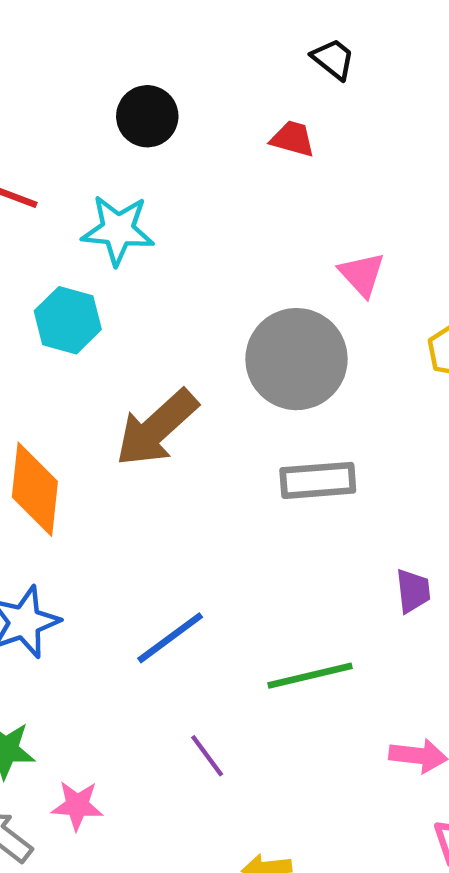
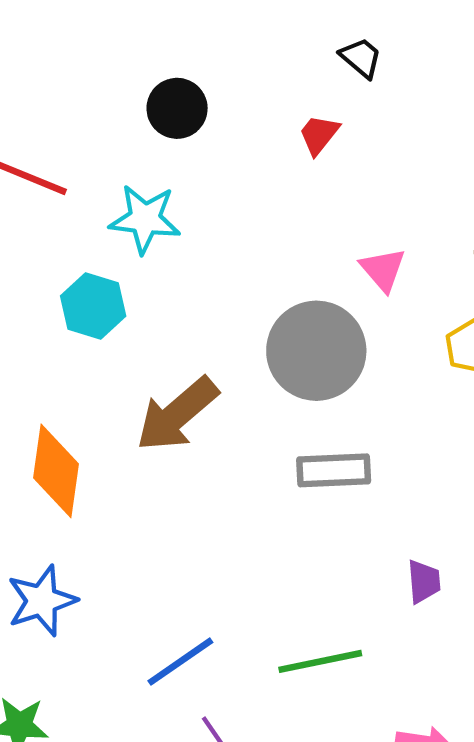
red trapezoid: (293, 139) -> (319, 135), turned -69
blue line: (170, 638) -> (180, 662), moved

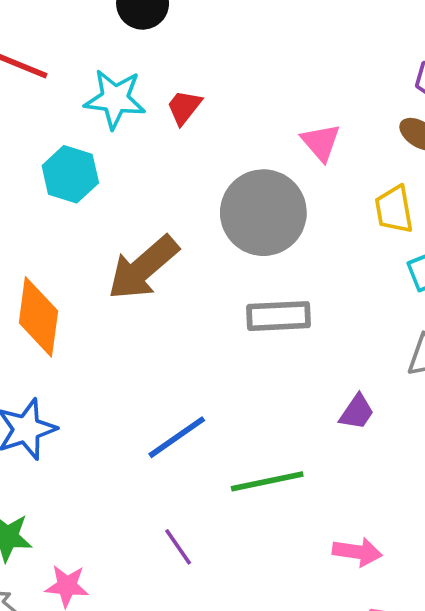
red trapezoid: (319, 135) -> (184, 107), moved
purple trapezoid: (424, 581) -> (357, 412), turned 39
blue line: (180, 662) -> (177, 437), moved

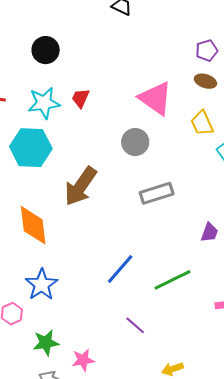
pink triangle: (321, 142) -> (156, 98), size x1.6
cyan hexagon: (70, 174) -> (31, 148), size x1.4
gray circle: (263, 213) -> (135, 142), size x0.6

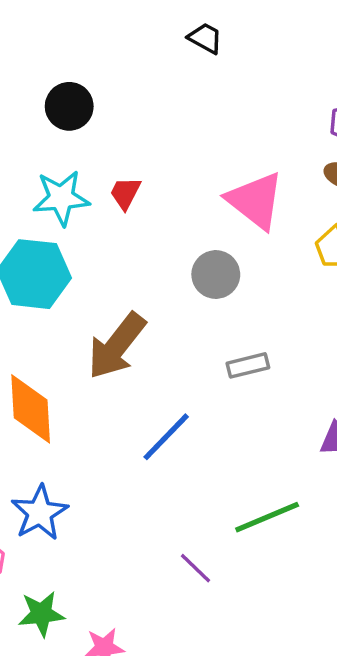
gray rectangle: (157, 193) -> (248, 365), size x0.7
blue line: (120, 269) -> (166, 437), moved
purple line: (135, 325) -> (196, 568), moved

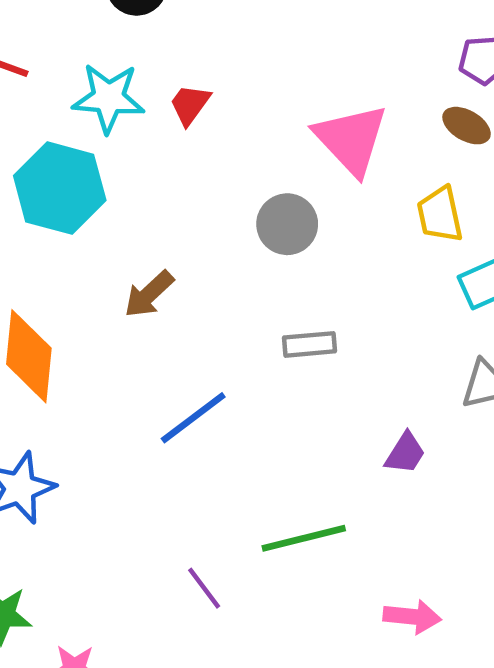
brown arrow: (117, 346) -> (149, 294), size x0.6

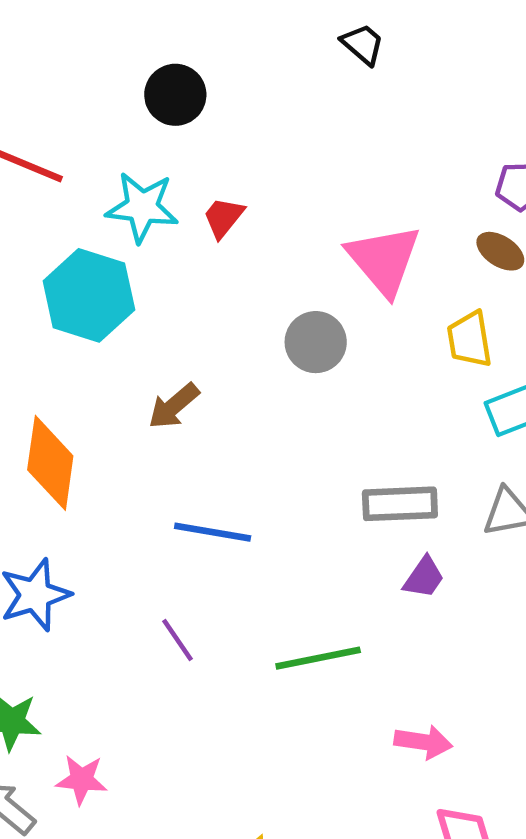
gray rectangle: (310, 344) -> (400, 504), moved, size x1.4
blue line: (193, 418) -> (213, 532), turned 44
purple line: (204, 588) -> (177, 640), moved

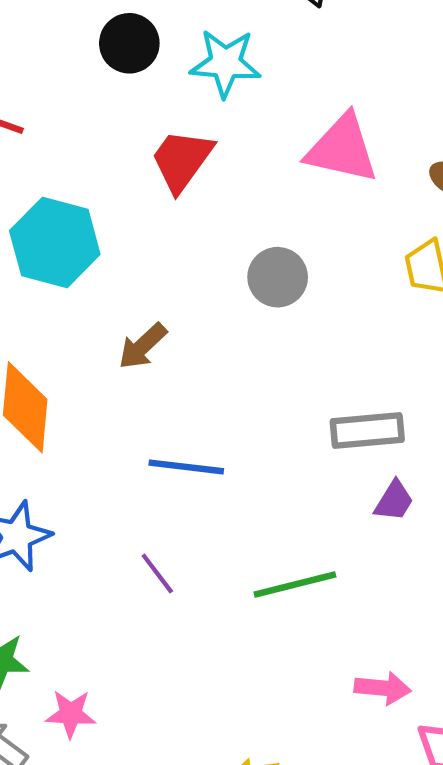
cyan star: (142, 207) -> (225, 63), moved
red trapezoid: (223, 217) -> (182, 160), size x1.6
pink triangle: (384, 260) -> (342, 149), moved, turned -34
pink arrow: (423, 742) -> (383, 688), moved

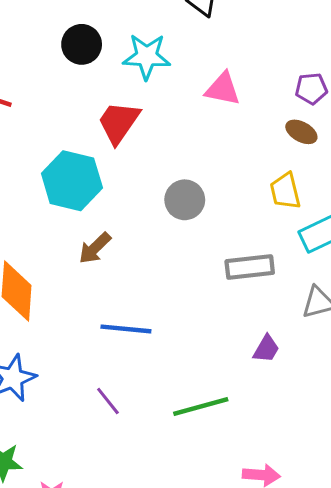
pink triangle: (342, 149) -> (223, 89), moved, size x0.7
cyan hexagon: (55, 243) -> (72, 181), moved
gray rectangle: (367, 430) -> (250, 267), moved

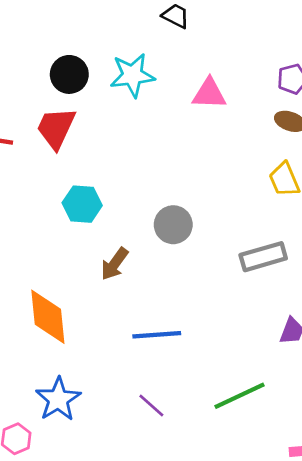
red trapezoid: (119, 122) -> (56, 128), moved
cyan hexagon: (72, 181) -> (82, 204), size x0.7
gray circle: (185, 200) -> (173, 225), moved

